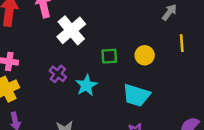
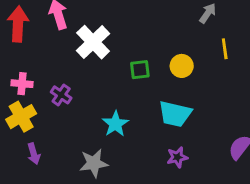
purple cross: (58, 74) -> (61, 95), moved
cyan star: (86, 85) -> (115, 124), moved

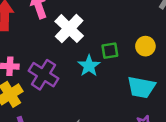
purple cross: (61, 95) -> (44, 75), size x1.6
cyan star: (115, 124) -> (89, 66), moved

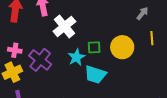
yellow circle: (145, 46) -> (122, 47), size x1.5
cyan trapezoid: (141, 87) -> (95, 75), moved

